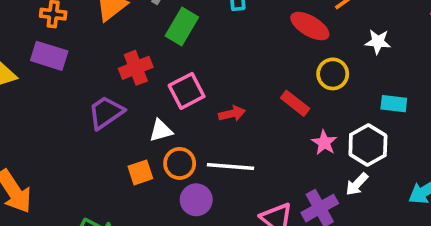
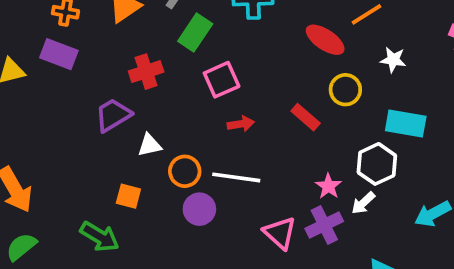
pink square: (187, 91) -> (222, 80), moved
cyan rectangle: (394, 104) -> (406, 123), size x1.5
white triangle: (161, 131) -> (150, 145), moved
pink star: (324, 143) -> (328, 186), moved
orange square: (140, 172) -> (128, 196), moved, turned 30

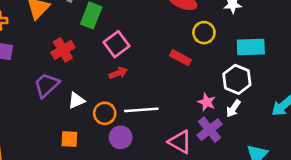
red arrow: (241, 124) -> (118, 73), moved

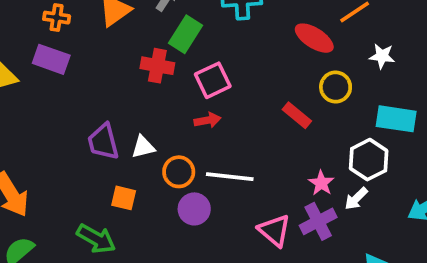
red cross: (63, 50) -> (157, 66), moved, turned 30
purple trapezoid: (47, 85) -> (103, 142), moved, turned -72

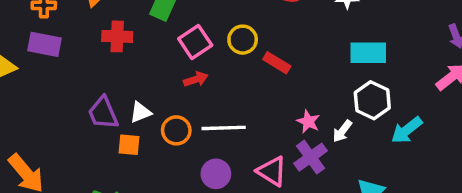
red cross: (157, 66) -> (117, 36), moved
yellow circle: (336, 87) -> (243, 40), moved
white hexagon: (369, 160) -> (372, 100), moved
orange square: (124, 198) -> (129, 145), moved
purple circle: (194, 209) -> (216, 174), moved

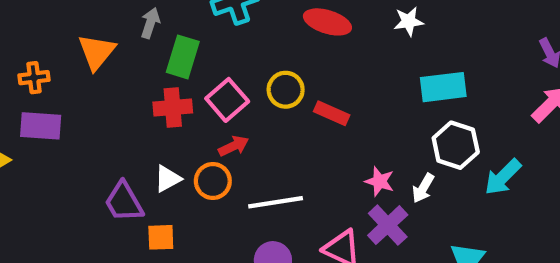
red cross: (117, 36) -> (173, 108), moved
white triangle: (140, 112) -> (168, 179), moved
orange circle: (176, 130) -> (213, 181), moved

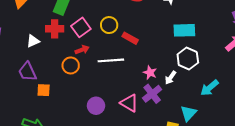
cyan arrow: (503, 177) -> (210, 88), moved
white triangle: (168, 179) -> (33, 41), moved
white line: (276, 202) -> (111, 60), moved

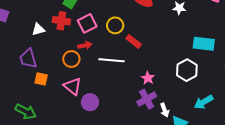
cyan rectangle: (184, 30) -> (204, 44), moved
white arrow: (171, 78) -> (165, 110), moved, turned -64
pink triangle: (129, 103) -> (73, 86), moved

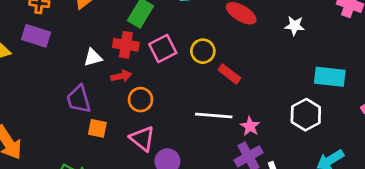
red arrow: (85, 45) -> (121, 76), moved
white line: (111, 60) -> (214, 116), moved

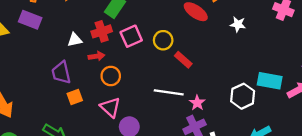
red cross: (126, 45) -> (102, 31), turned -30
cyan rectangle: (330, 77) -> (270, 81), moved
orange square: (97, 128) -> (75, 97), turned -35

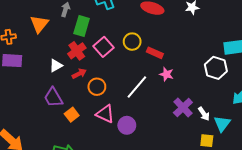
white line: (169, 92) -> (137, 87), moved, turned -40
pink star: (197, 103) -> (166, 74), moved

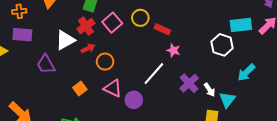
white triangle: (56, 66) -> (65, 40), size x1.5
white line: (137, 87) -> (154, 74), moved
purple trapezoid: (53, 97) -> (46, 64), moved

